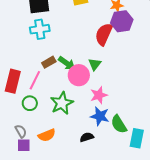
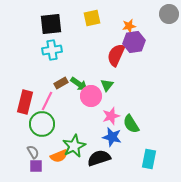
green circle: (30, 103) -> (42, 124), size x1.6
green star: (62, 103) -> (74, 146), moved
green semicircle: (119, 124) -> (131, 124), moved
black semicircle: (87, 137) -> (99, 158), size x1.6

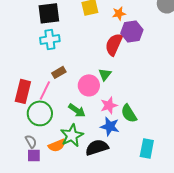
orange star: (129, 26) -> (119, 13), moved
green arrow: (79, 84) -> (77, 110), moved

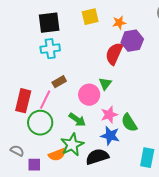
gray semicircle: (31, 141) -> (17, 151), moved, turned -32

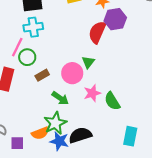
brown rectangle: (59, 82) -> (42, 75), moved
pink line: (45, 100) -> (17, 47), moved
green circle: (40, 123) -> (27, 57), moved, size x0.7
blue star: (110, 136) -> (59, 141), moved

